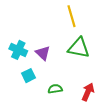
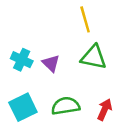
cyan square: (29, 76) -> (23, 107), moved, size x1.6
green semicircle: (55, 89) -> (66, 106), size x1.6

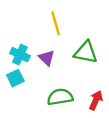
yellow line: (85, 19) -> (56, 23), moved
cyan square: (23, 107) -> (15, 78), moved, size x0.7

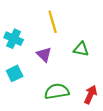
green triangle: (86, 52) -> (81, 49), size x0.7
cyan cross: (20, 55) -> (14, 39), moved

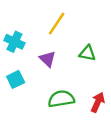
yellow line: (53, 22) -> (57, 24), turned 50

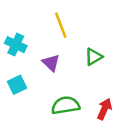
yellow line: (57, 24) -> (61, 25), turned -55
green triangle: (87, 53) -> (94, 57), turned -42

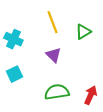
green triangle: (94, 57) -> (83, 32), moved
purple triangle: (51, 63) -> (54, 55), moved

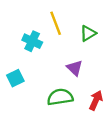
cyan cross: (13, 39) -> (32, 41), moved
purple triangle: (54, 55) -> (75, 68), moved

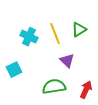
yellow line: (56, 23) -> (55, 34), moved

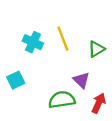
green triangle: (79, 30) -> (96, 49), moved
purple triangle: (67, 61) -> (81, 80), moved

